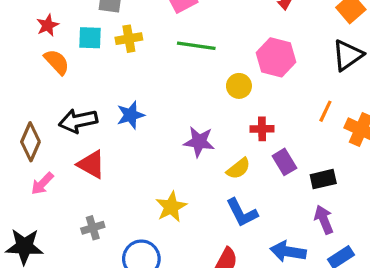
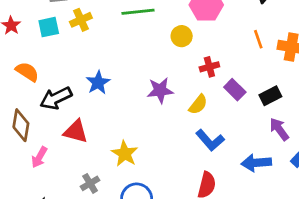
orange semicircle: (57, 62) -> (27, 72), moved
orange line: (325, 111) -> (258, 39), turned -30
yellow star: (171, 207) -> (125, 154), moved

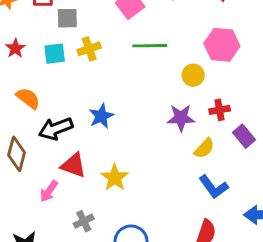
purple star: (160, 90) -> (181, 118), moved
yellow star: (125, 154) -> (115, 178), moved
pink arrow: (39, 157) -> (49, 191), moved

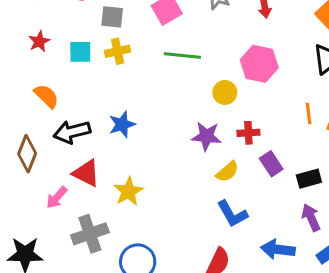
gray square: (67, 18) -> (112, 17), moved
gray cross: (84, 221) -> (90, 234), size x1.6

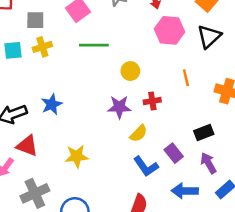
pink hexagon: (259, 64) -> (170, 30), moved
orange line: (309, 114) -> (186, 78), moved
purple rectangle: (271, 164) -> (174, 153), moved
yellow star: (128, 191) -> (77, 156), moved, turned 30

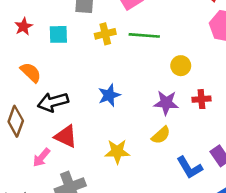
yellow cross: (42, 47) -> (105, 34), moved
blue star: (52, 104) -> (109, 95), moved
yellow semicircle: (139, 133) -> (161, 135), moved

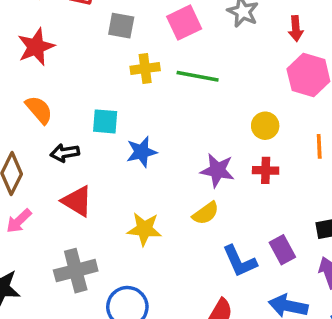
red star: (24, 27) -> (36, 47), size x1.5
cyan square: (58, 34) -> (105, 121), moved
yellow circle: (181, 66) -> (265, 126), moved
black arrow: (53, 102) -> (65, 153), size x0.7
pink arrow: (41, 157) -> (19, 221), moved

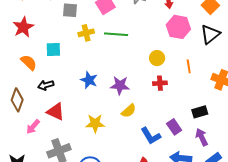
cyan square: (105, 121) -> (53, 49), moved
blue star: (142, 152) -> (89, 80), turned -30
purple star: (217, 170) -> (120, 85), moved
pink arrow: (19, 221) -> (33, 127), moved

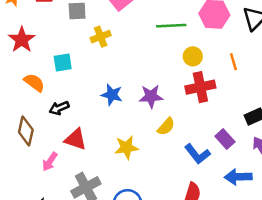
green line: (116, 34) -> (171, 26), moved
red cross: (160, 83) -> (200, 87), size x1.6

